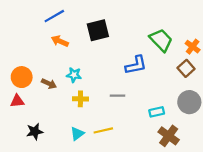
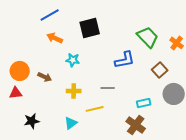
brown square: (186, 68) -> (160, 70), moved
cyan star: (74, 75) -> (73, 60), moved
yellow line: (103, 130) -> (95, 109), moved
brown cross: (169, 136) -> (136, 125), moved

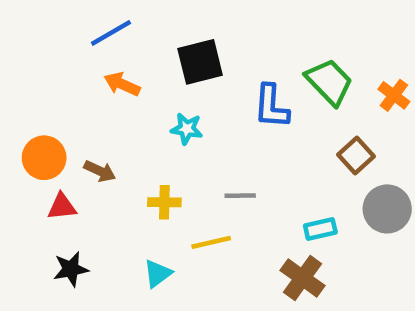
cyan star: (73, 60) -> (187, 129), moved
blue L-shape: (125, 60) -> (271, 106), moved, turned 105
red triangle: (16, 93) -> (62, 207), moved

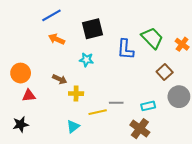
brown arrow: (100, 171) -> (60, 79), moved
gray line: (240, 196) -> (116, 103), moved
black star: (71, 269) -> (21, 124), moved

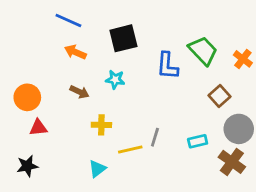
blue line: (51, 15) -> (68, 20), turned 54
brown arrow: (60, 79) -> (79, 92), moved
gray line: (116, 103) -> (155, 137), turned -72
brown cross: (140, 129) -> (232, 162), moved

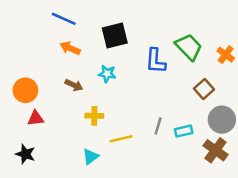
gray line: (155, 137) -> (158, 126), moved
black star: (27, 166) -> (25, 154), turned 30

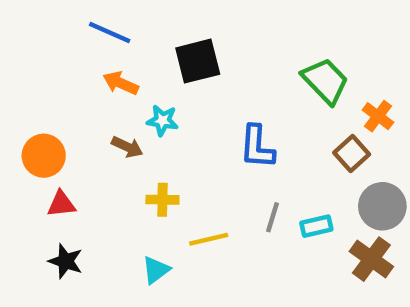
orange cross: (226, 55) -> (378, 116), moved
blue L-shape: (156, 61) -> (257, 147), moved
cyan star: (107, 74) -> (162, 120), moved
black star: (25, 154) -> (66, 261), moved

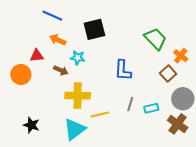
yellow cross: (162, 200) -> (78, 96), size x1.6
red triangle: (61, 204) -> (37, 56), moved
cyan triangle: (156, 270) -> (74, 129), size x1.6

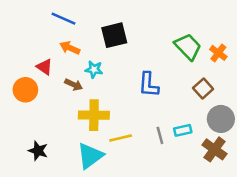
red triangle: (37, 56) -> (44, 67), turned 40
orange cross: (181, 56) -> (218, 53), moved
gray line: (130, 104) -> (160, 135), moved, turned -32

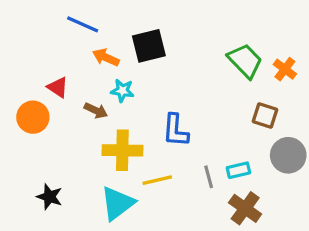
orange arrow: (70, 48) -> (106, 57), moved
blue L-shape: (149, 85) -> (175, 130), moved
brown square: (203, 88) -> (265, 115), turned -30
brown cross: (215, 149) -> (245, 208), moved

